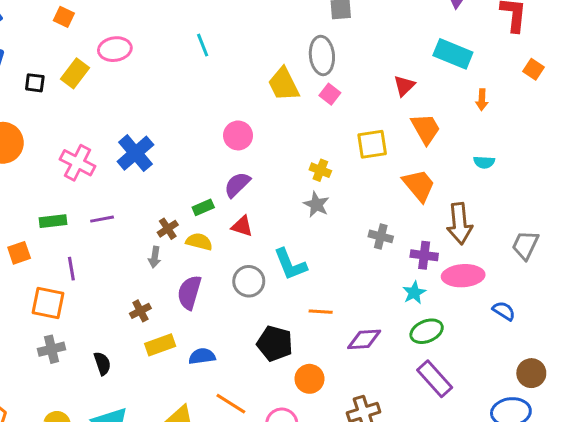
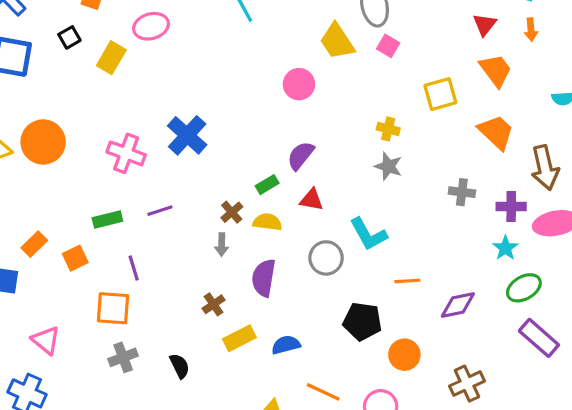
black square: (35, 83) -> (69, 37), moved, turned -30
red triangle: (404, 86) -> (485, 25), moved
orange arrow: (482, 100) -> (531, 30), moved
pink circle: (238, 135) -> (299, 84), moved

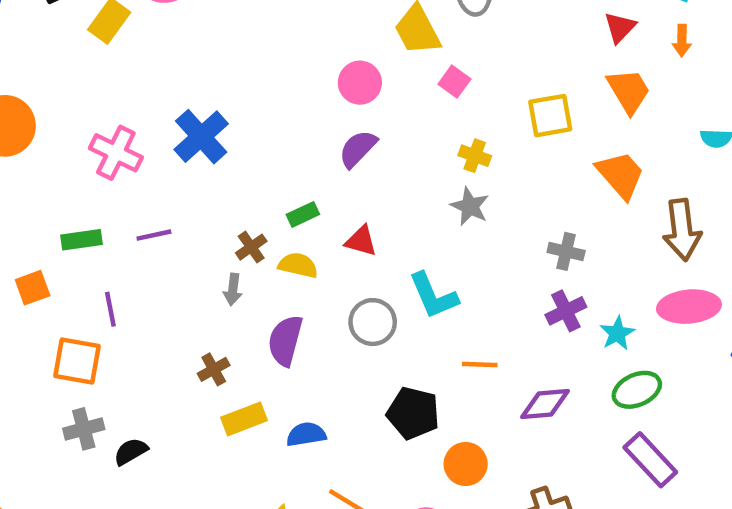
pink square: (388, 46) -> (454, 82), moved
purple semicircle: (301, 156) -> (358, 149), moved
purple cross: (511, 207) -> (566, 311), moved, turned -32
black semicircle: (180, 366) -> (131, 451), moved, turned -100

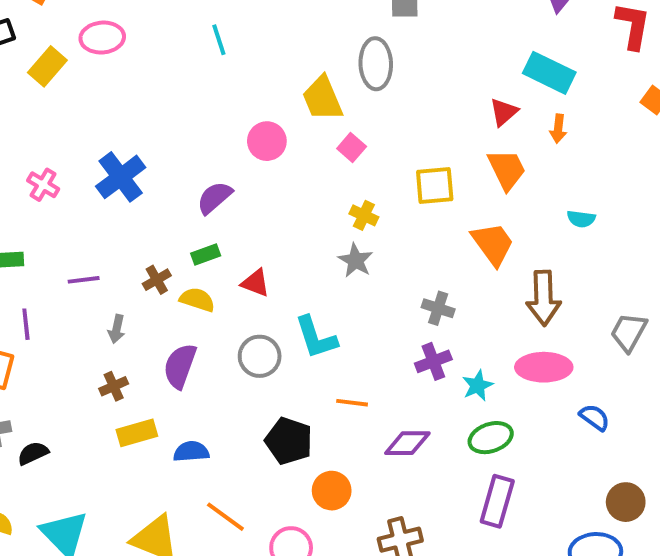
purple semicircle: (358, 149) -> (214, 198), moved
pink cross: (116, 153) -> (43, 185), size x0.7
purple line: (154, 235) -> (84, 280), moved
gray arrow: (233, 289) -> (117, 329), moved
purple rectangle: (650, 460) -> (497, 501), turned 54

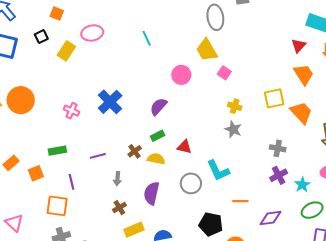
cyan line: (219, 40) -> (147, 38), moved
gray ellipse: (376, 64) -> (215, 17), moved
yellow square: (435, 185) -> (274, 98), moved

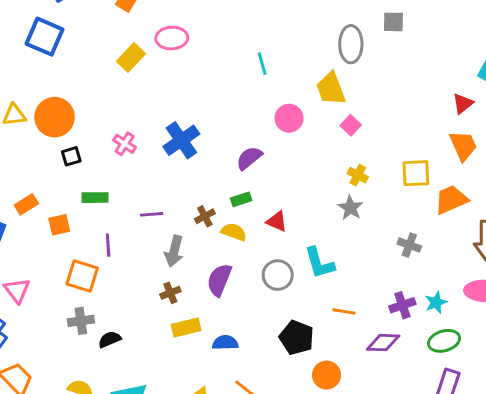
black square: (41, 37) -> (71, 156), moved
cyan line: (147, 38) -> (262, 64), moved
orange trapezoid: (301, 113) -> (451, 200), turned -80
purple cross: (279, 175) -> (402, 305), moved
gray arrow: (117, 179) -> (174, 251), size x1.5

